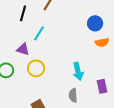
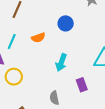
orange semicircle: (102, 42) -> (38, 38), moved
cyan arrow: (78, 71) -> (61, 63), moved, turned 42

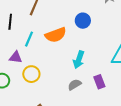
orange semicircle: (38, 38) -> (56, 35), size x1.5
gray semicircle: (54, 98) -> (75, 85), moved, turned 72

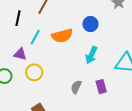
cyan arrow: (79, 60) -> (91, 55), moved
gray semicircle: (75, 85) -> (76, 87), turned -40

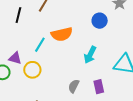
blue circle: (90, 24) -> (100, 21), moved
cyan line: (35, 37) -> (40, 45), moved
purple triangle: (20, 54) -> (15, 58), moved

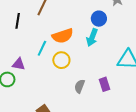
cyan arrow: (90, 55) -> (92, 37), moved
yellow circle: (32, 70) -> (61, 60), moved

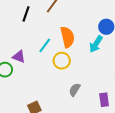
orange semicircle: (63, 36) -> (67, 37), turned -95
purple rectangle: (105, 84) -> (104, 100), moved

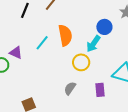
yellow circle: (62, 61) -> (81, 62), moved
purple rectangle: (104, 100) -> (100, 90), moved

